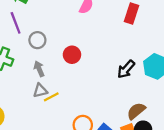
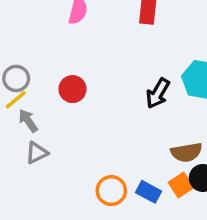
yellow line: (51, 97) -> (16, 100), moved
brown semicircle: (136, 111) -> (186, 152), turned -138

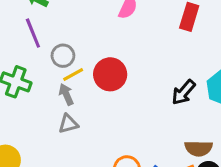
red circle: (72, 89) -> (110, 74), size x1.4
yellow line: (16, 100) -> (73, 75), moved

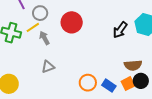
yellow line: (73, 75) -> (33, 27), moved
gray triangle: (68, 124) -> (48, 67), moved

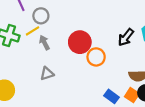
red circle: (72, 22) -> (80, 42), moved
orange circle: (88, 83) -> (96, 57), moved
orange square: (128, 84) -> (132, 95), turned -32

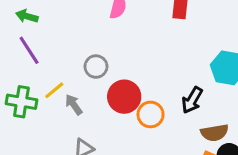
gray circle: (41, 16) -> (96, 67), moved
black arrow: (126, 37) -> (192, 100), moved

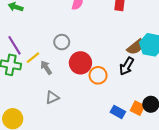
purple line: (29, 50) -> (14, 45), moved
brown semicircle: (215, 133) -> (136, 47), moved, turned -30

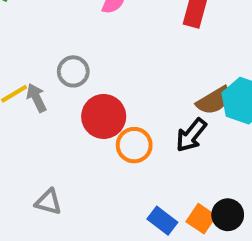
gray arrow: (46, 68) -> (36, 98), moved
gray triangle: (52, 97) -> (48, 202), moved, turned 32

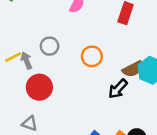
red circle: (104, 116) -> (39, 87), moved
orange circle: (134, 145) -> (92, 56), moved

